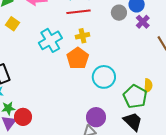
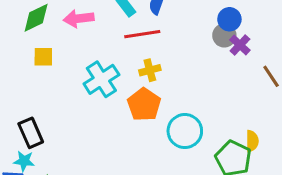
gray circle: (119, 13) -> (224, 35), moved
yellow square: (13, 24) -> (43, 57), turned -32

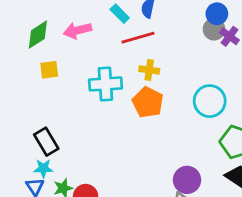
yellow cross: (150, 70) -> (149, 70), turned 30
cyan cross: (101, 79) -> (105, 84), turned 36
cyan circle: (185, 131) -> (210, 101), moved

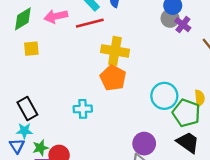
red line: (138, 38) -> (90, 23), moved
yellow cross: (149, 70) -> (115, 51), size x1.6
cyan cross: (105, 84) -> (83, 109), moved, size x0.7
cyan circle: (210, 101) -> (164, 96), moved

